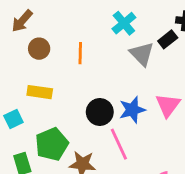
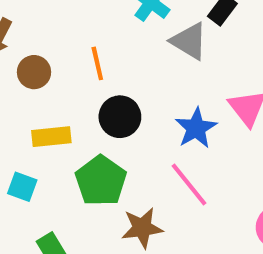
black circle: (100, 112) -> (120, 117), moved
cyan square: (13, 119) -> (22, 187), turned -30
green pentagon: (52, 144) -> (101, 181), moved

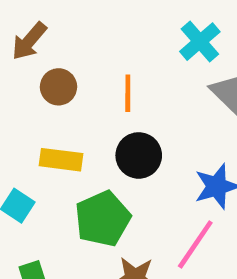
pink line: (189, 184) -> (195, 244), turned 60

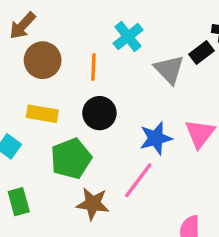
cyan cross: (200, 42) -> (128, 37), moved
brown circle: (58, 87) -> (43, 60), size x1.4

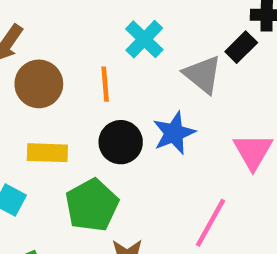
blue star: (156, 138) -> (174, 133), moved
pink line: (138, 180) -> (210, 223), moved

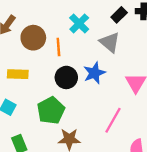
black rectangle: (241, 47) -> (119, 15), moved
brown circle: (39, 84) -> (33, 38), moved
yellow rectangle: (47, 153) -> (18, 74), moved

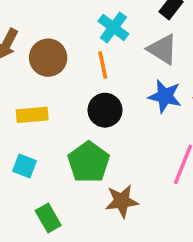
orange line: (58, 47) -> (103, 65), moved
blue star: (94, 73) -> (165, 96), moved, turned -30

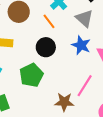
orange line: (103, 65) -> (49, 21), turned -35
brown star: (122, 201) -> (64, 102), moved

